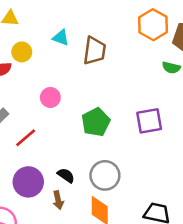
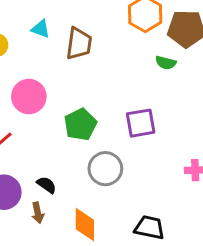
pink circle: (50, 97) -> (29, 97), size x1.5
gray circle: (105, 175) -> (105, 169), moved

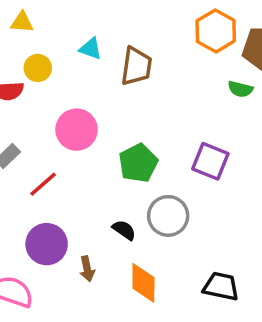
purple square: (141, 123) -> (210, 161), turned 32
black semicircle: (47, 185) -> (124, 230), moved

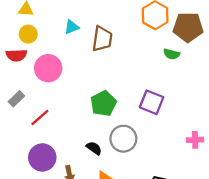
cyan triangle: (91, 49) -> (72, 27), turned -42
yellow circle: (38, 68) -> (28, 34), moved
pink circle: (77, 130) -> (48, 68), moved

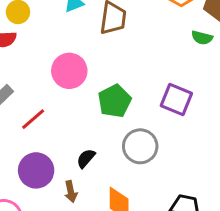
pink circle: (48, 68) -> (69, 71), moved
black semicircle: (94, 148) -> (86, 158), moved, turned -84

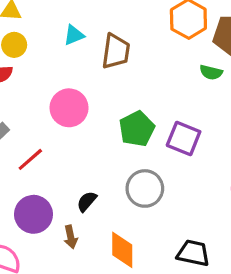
green pentagon: (115, 101) -> (137, 129), moved

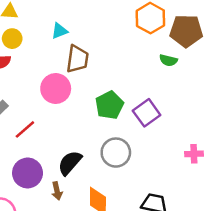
brown trapezoid: (116, 51) -> (77, 59), moved
purple square: (184, 138) -> (147, 113), turned 32
black semicircle: (87, 201) -> (70, 163), size x1.5

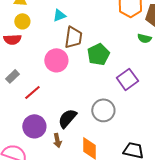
green pentagon: (109, 105) -> (98, 54), moved

